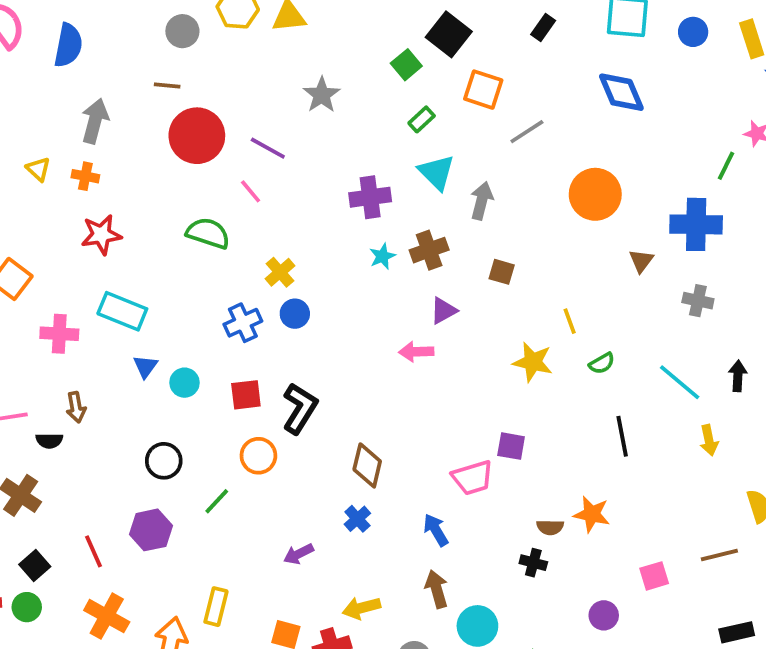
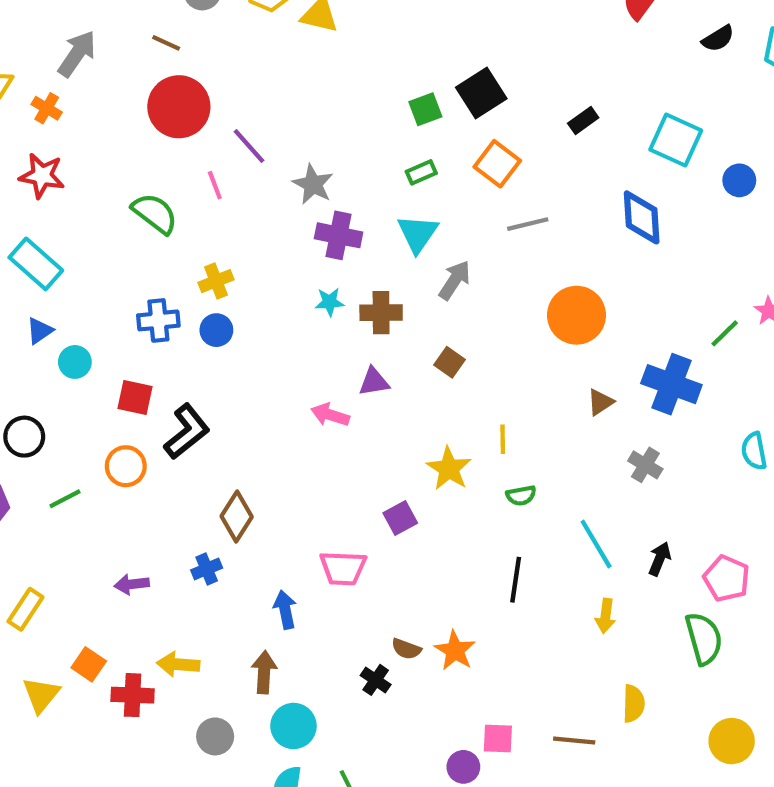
gray star: (322, 95) -> (313, 184), moved, turned -30
purple square: (511, 446) -> (400, 518), moved, turned 32
purple circle: (604, 615) -> (463, 767), moved

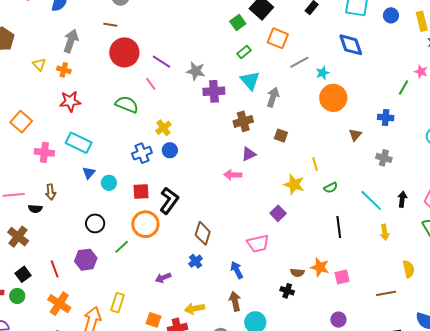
cyan star: (330, 302) -> (323, 73), moved
blue cross: (671, 384) -> (386, 118), size x0.6
orange circle: (126, 466) -> (145, 224), size x1.4
pink square: (498, 739) -> (342, 277), moved

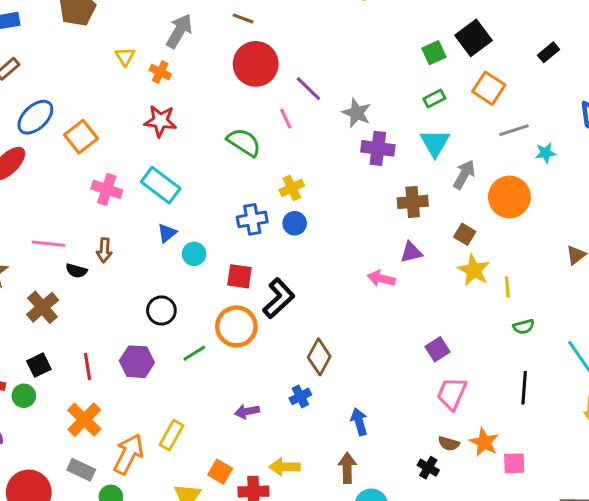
orange circle: (333, 98) -> (509, 197), moved
yellow star: (294, 184) -> (474, 270), moved
pink trapezoid: (258, 244) -> (452, 393), moved, turned 115

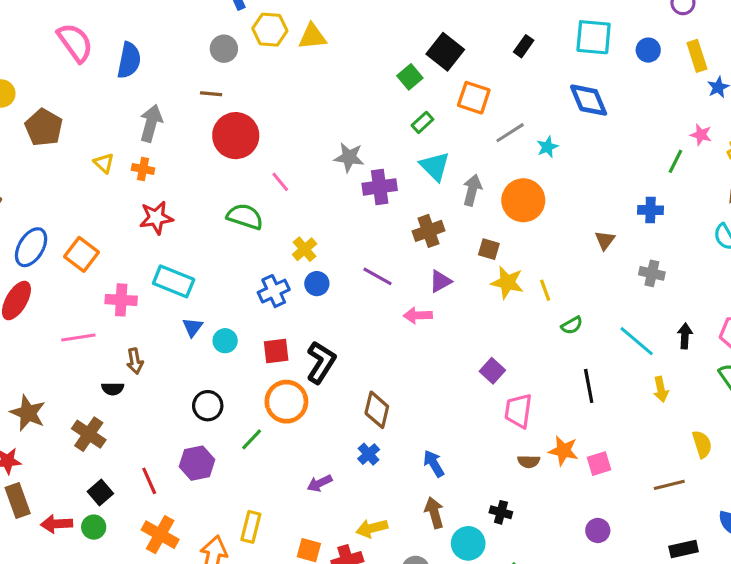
purple line: (308, 89) -> (378, 276), moved
pink line: (48, 244) -> (78, 337), moved
black cross: (428, 468) -> (501, 512), moved

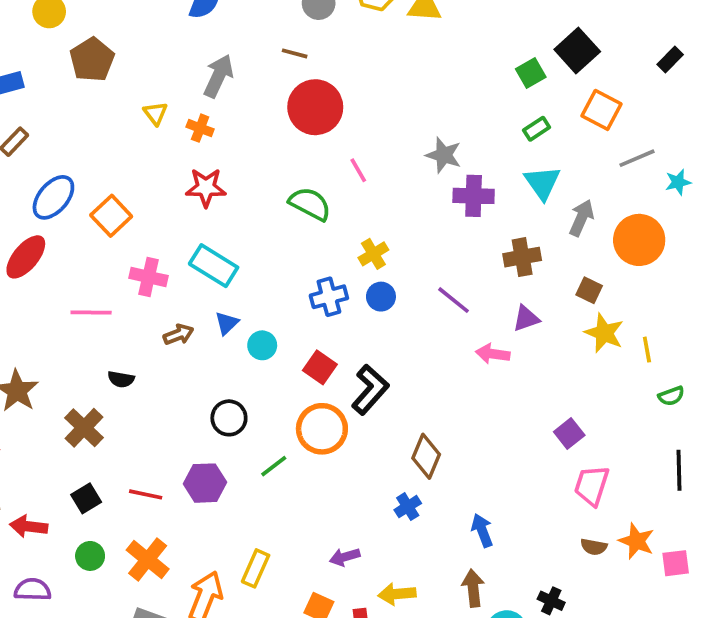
red square: (276, 351) -> (320, 367), turned 32
brown arrow: (135, 361) -> (178, 334), moved, turned -110
red line: (149, 481) -> (146, 494), turned -64
purple arrow: (320, 483) -> (345, 557), moved
green circle: (94, 527) -> (90, 556), moved

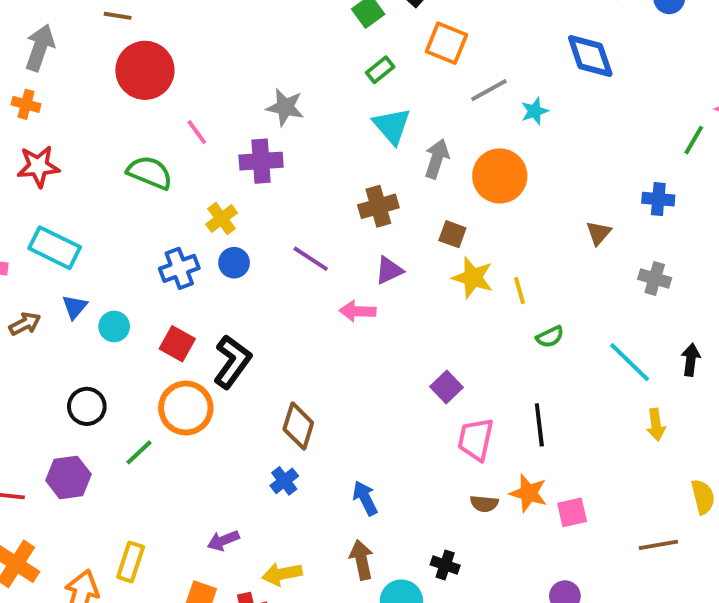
purple cross: (474, 196) -> (261, 161), moved
black line: (679, 470) -> (539, 425), moved

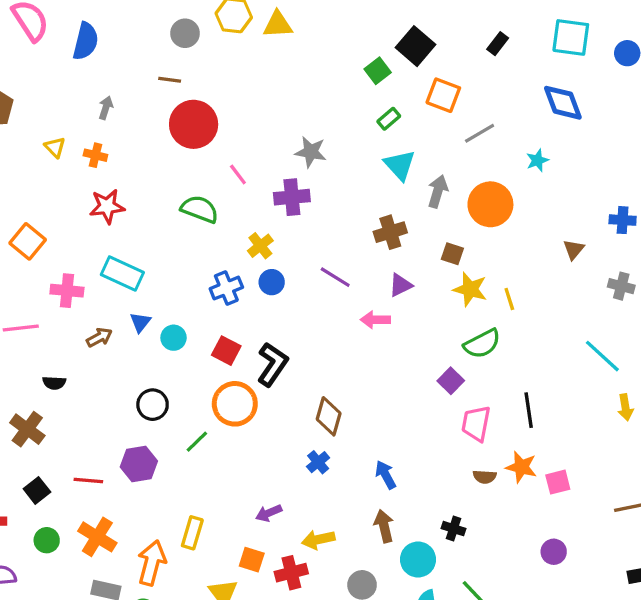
gray arrow: (40, 48) -> (106, 108), size x0.6
cyan star: (535, 111) -> (537, 160), moved
green semicircle: (550, 337) -> (482, 344), moved, size x1.6

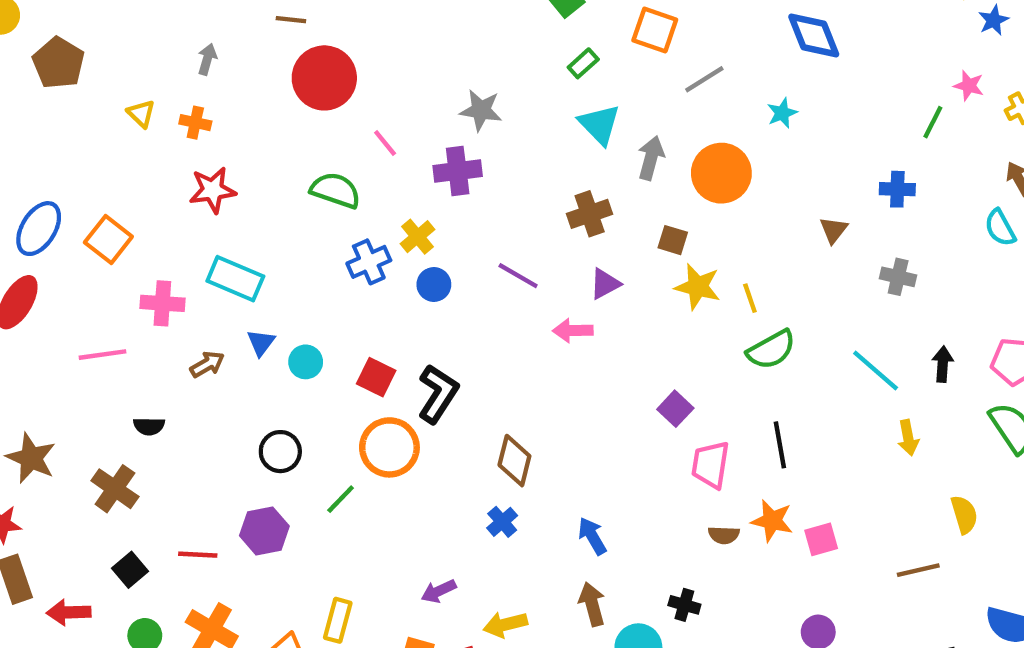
blue cross: (226, 288) -> (369, 262), moved
green semicircle: (482, 344) -> (771, 350), moved

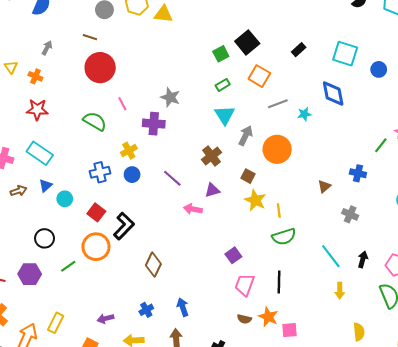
cyan star: (782, 113) -> (304, 114), moved
brown cross: (590, 214) -> (212, 156), turned -30
blue cross: (369, 262) -> (100, 172), moved
blue cross: (502, 522) -> (146, 310), moved

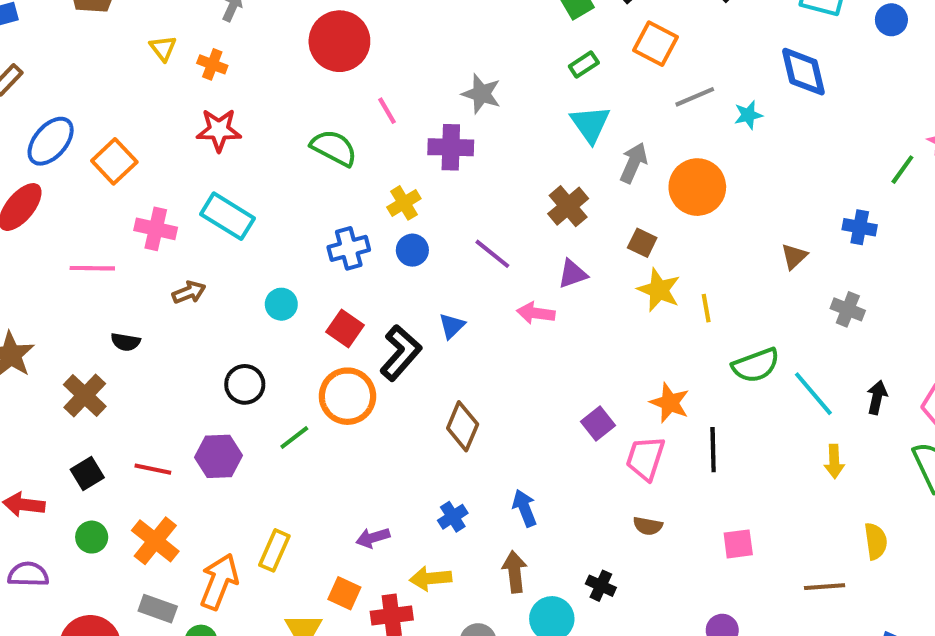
blue triangle: (46, 186) -> (452, 326), moved
green semicircle: (284, 237) -> (756, 365), moved
purple square: (233, 255) -> (598, 424), moved
orange star: (268, 317) -> (670, 403), moved

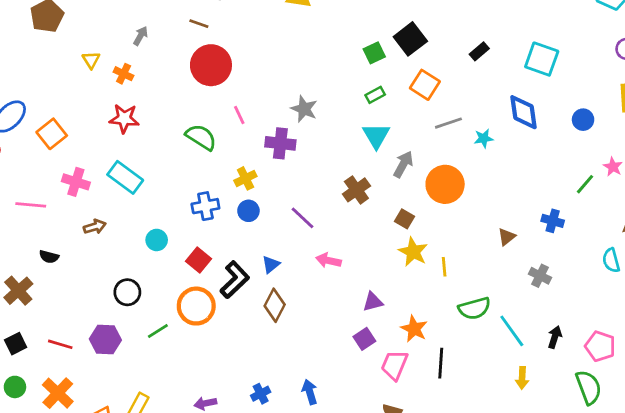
blue circle: (891, 20) -> (583, 120), moved
purple triangle: (573, 274) -> (373, 302), moved
brown diamond: (463, 426) -> (275, 305), moved

